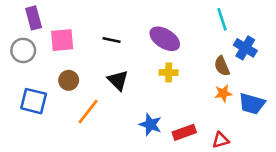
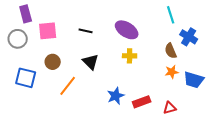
blue star: (150, 124) -> (116, 96), turned 30

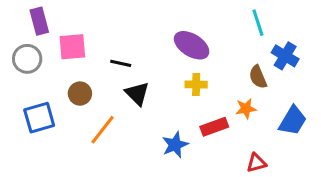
black line: (86, 31) -> (121, 63), moved
orange star: (172, 72) -> (246, 109), moved
blue square: (26, 78) -> (39, 118), turned -30
blue trapezoid: (194, 80) -> (293, 121), turned -75
red rectangle: (142, 102) -> (214, 127), moved

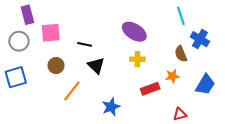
blue square: (39, 118) -> (16, 77), moved
blue star: (175, 145) -> (111, 107), moved

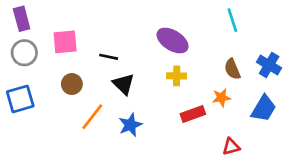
purple rectangle: (27, 15) -> (22, 19), moved
blue cross: (200, 39) -> (269, 65), moved
blue star: (111, 107) -> (130, 125), moved

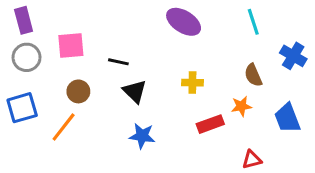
purple ellipse: (173, 41) -> (184, 22), moved
blue cross: (269, 65) -> (293, 56), moved
blue trapezoid: (264, 109) -> (287, 118), turned 128
orange line: (92, 117) -> (64, 127), moved
blue star: (130, 125) -> (142, 136), turned 30

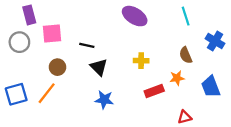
purple rectangle: (24, 20) -> (29, 15), moved
blue square: (22, 108) -> (16, 94), moved

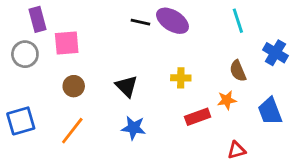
black line: (87, 45) -> (140, 22), moved
orange line: (47, 93) -> (72, 131), moved

